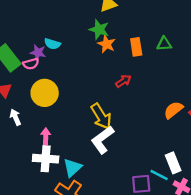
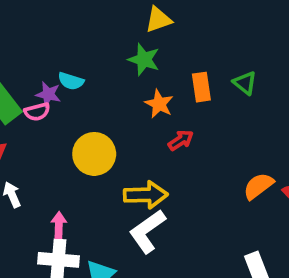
orange star: (107, 44) -> (159, 104), moved
green triangle: (164, 44) -> (245, 83), turned 42
yellow circle: (45, 93) -> (94, 154), moved
yellow arrow: (101, 116) -> (146, 195), turned -60

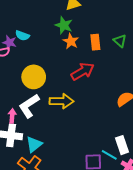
orange star: (159, 104) -> (71, 41), moved
red arrow: (181, 140) -> (82, 71), size x1.6
white L-shape: (147, 231) -> (29, 106), moved

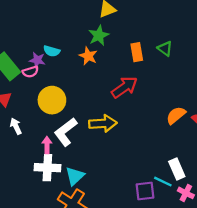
green star: (64, 25) -> (99, 35), turned 30
orange star: (71, 41) -> (88, 56), moved
yellow circle: (34, 77) -> (52, 100), moved

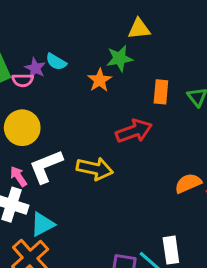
yellow circle: (52, 100) -> (22, 128), moved
pink arrow: (47, 145) -> (18, 176), turned -49

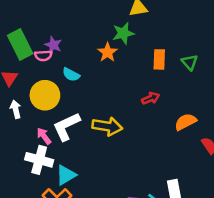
cyan semicircle: (56, 62) -> (71, 75), moved
red arrow: (134, 131) -> (151, 98), moved, size x0.6
orange semicircle: (188, 183) -> (186, 122), moved

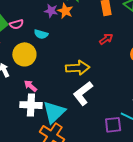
purple star: (53, 45) -> (51, 11), moved
white L-shape: (66, 127) -> (83, 93), moved
cyan triangle: (66, 175) -> (54, 112), size x1.4

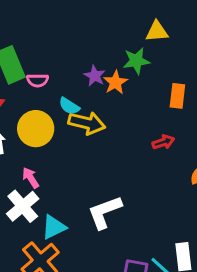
yellow arrow: (78, 68) -> (87, 123), moved
white cross: (31, 105) -> (23, 206), turned 30
cyan triangle: (54, 112) -> (54, 227), size x0.7

